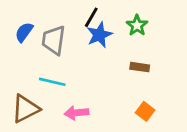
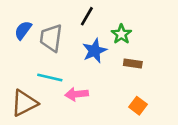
green star: (137, 25) -> (121, 34), moved
blue star: (99, 35) -> (95, 51), moved
pink arrow: (76, 113) -> (77, 94), moved

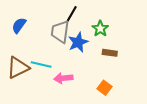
gray trapezoid: (51, 38) -> (60, 32), moved
brown triangle: (24, 103) -> (18, 68), moved
orange square: (138, 106) -> (104, 88), moved

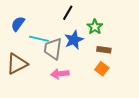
gray trapezoid: (60, 32) -> (53, 49), moved
cyan line: (41, 64) -> (39, 39), moved
orange square: (104, 88) -> (102, 69), moved

